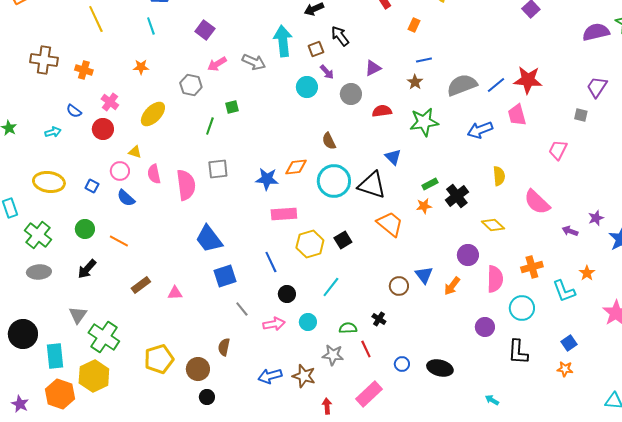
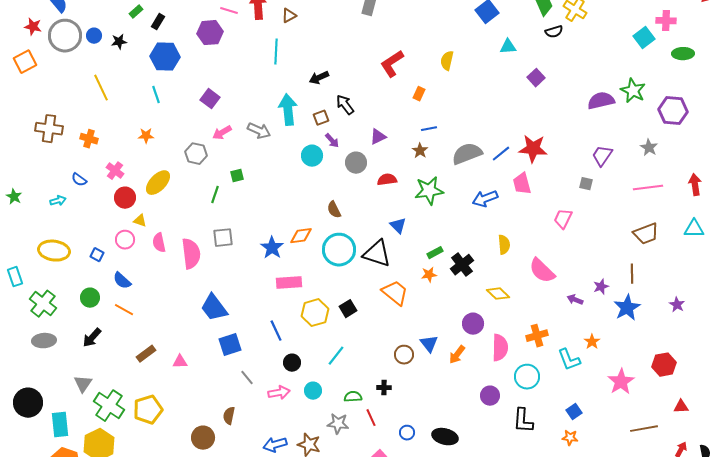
red circle: (103, 129) -> (125, 198), moved
blue star: (267, 179) -> (272, 248), turned 30
blue semicircle: (126, 198) -> (122, 281), moved
black cross: (379, 319) -> (384, 388), turned -32
yellow pentagon: (159, 359) -> (148, 410), moved

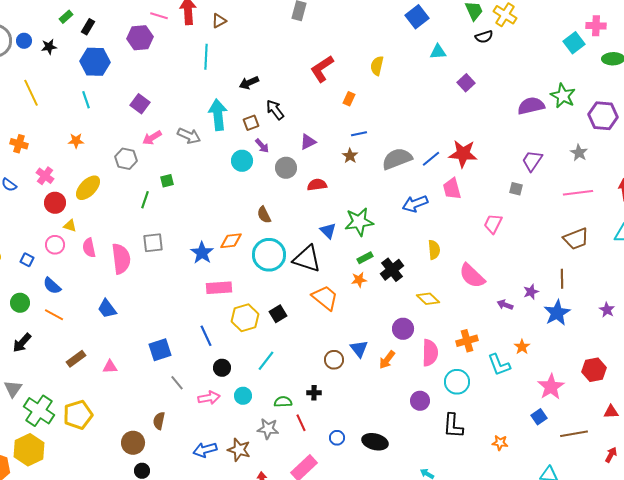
green star: (429, 191) -> (359, 222), moved
blue trapezoid: (214, 308) -> (107, 309), moved, size x0.7
blue square: (574, 412) -> (539, 417), moved

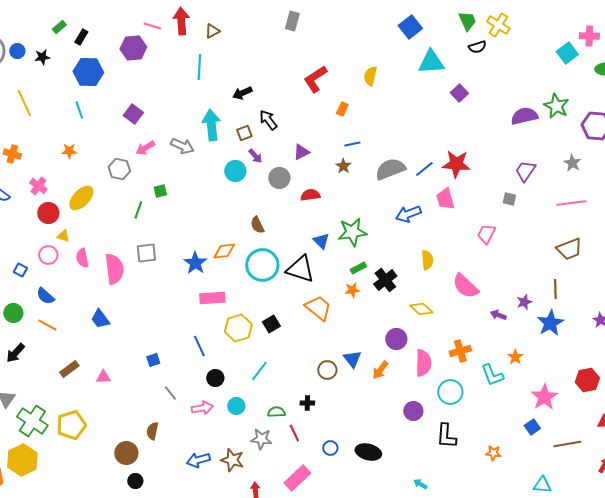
cyan triangle: (438, 52) -> (431, 62), size x1.6
blue square: (160, 350) -> (153, 360), size x0.6

